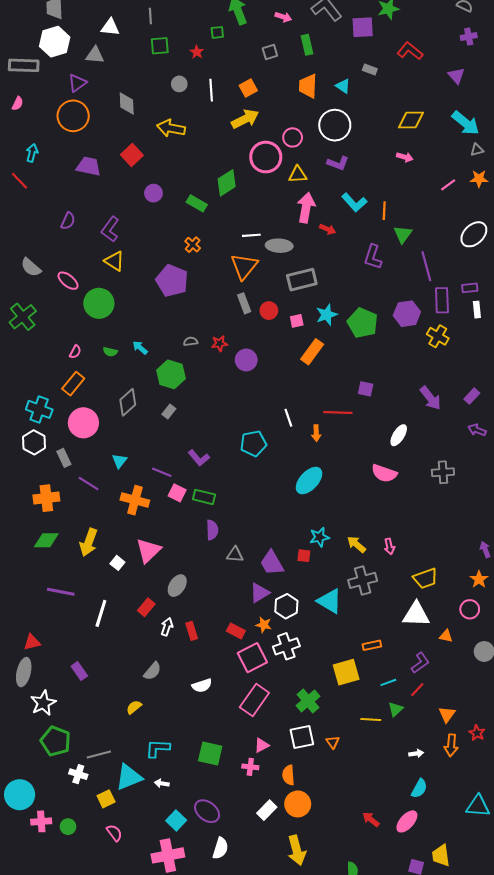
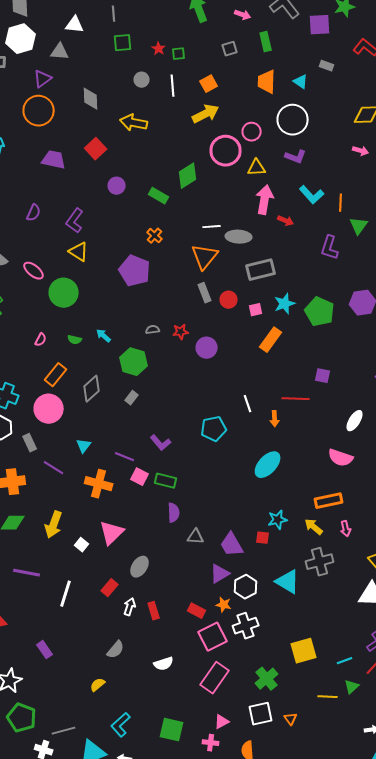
green square: (217, 32) -> (179, 54), moved
orange rectangle: (73, 384) -> (56, 375), moved
orange rectangle: (372, 645) -> (329, 501), moved, size x1.5
cyan L-shape: (158, 748) -> (121, 725), turned -45

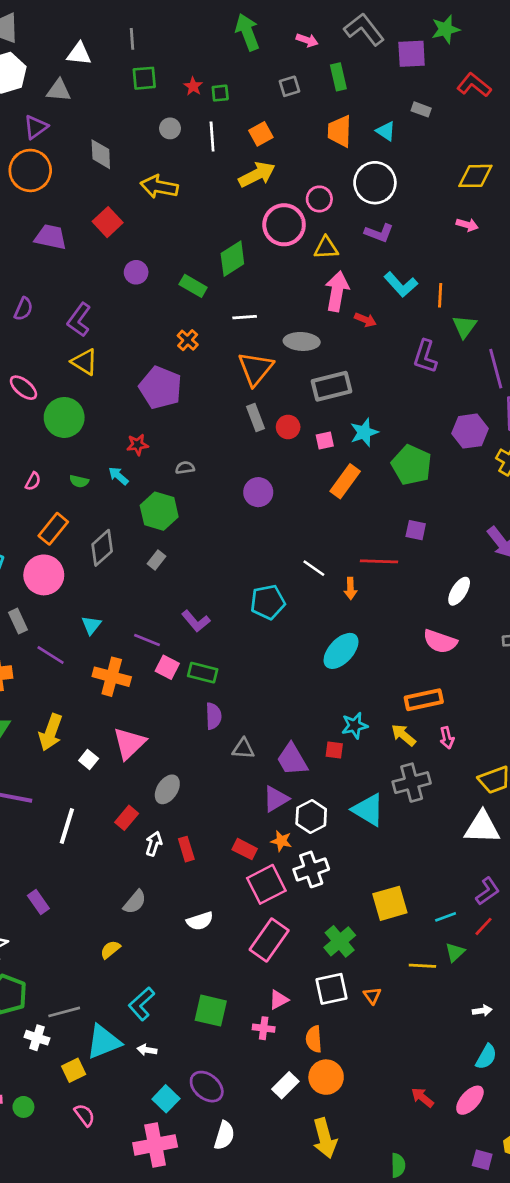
white line: (212, 227) -> (245, 317), moved
green pentagon: (320, 312) -> (412, 465), moved
red star: (181, 332) -> (137, 445), moved
white line: (248, 404) -> (314, 568), turned -36

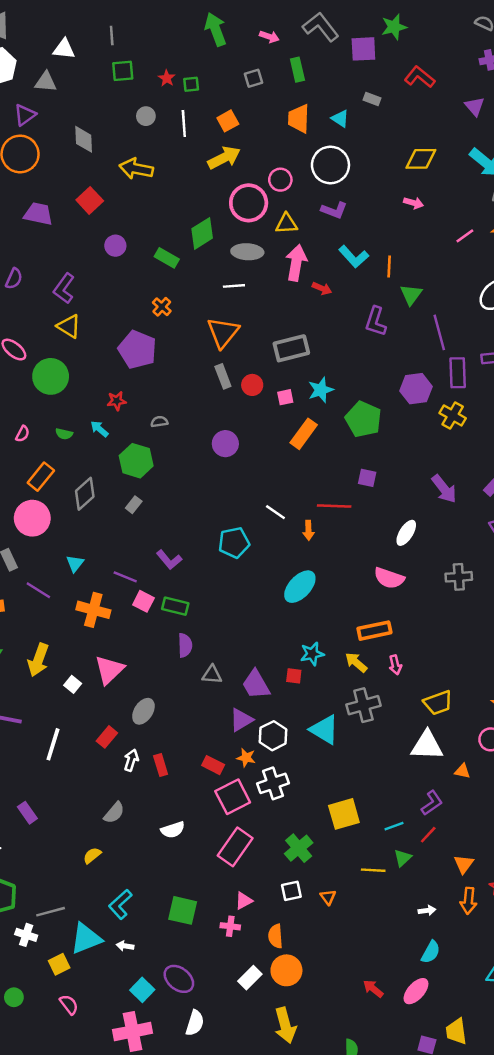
white line: (245, 317) -> (234, 286), moved
gray ellipse: (302, 341) -> (247, 252), moved
white square: (332, 989) -> (291, 891), size x0.7

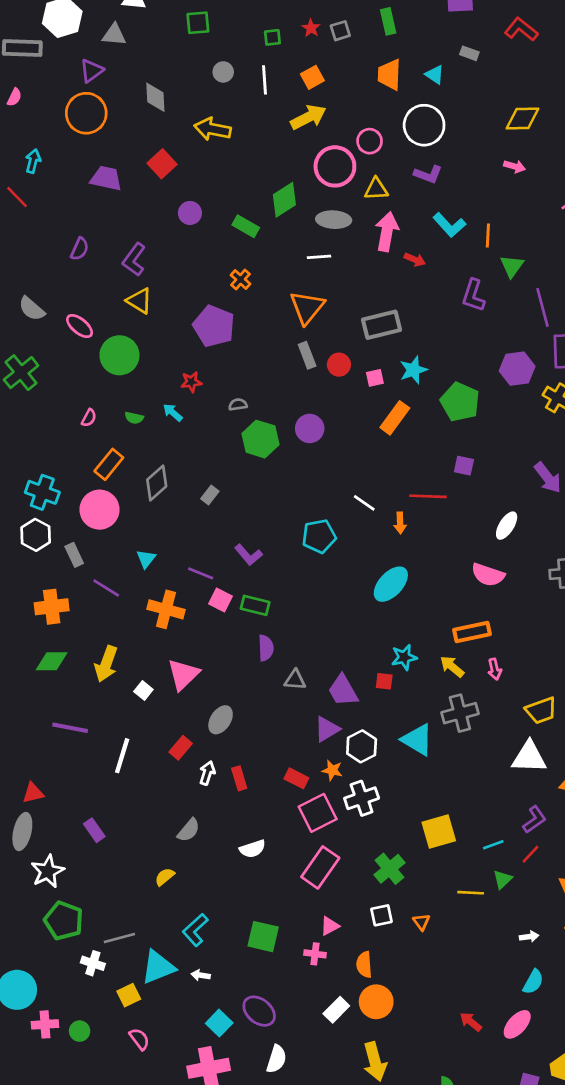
red star: (167, 78) -> (311, 28), moved
green hexagon: (136, 461) -> (260, 439), moved

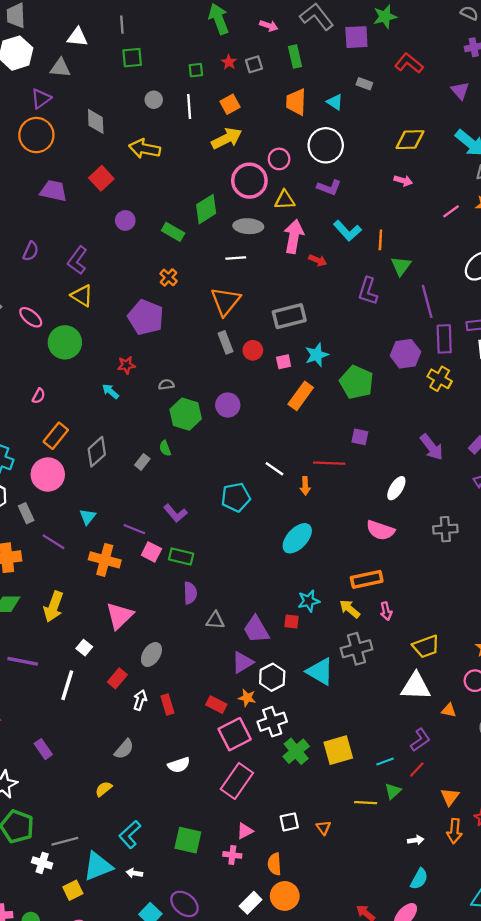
green semicircle: (134, 418) -> (165, 448), moved, turned 56
white square: (143, 691) -> (84, 648), moved
green cross: (389, 869) -> (296, 751), moved

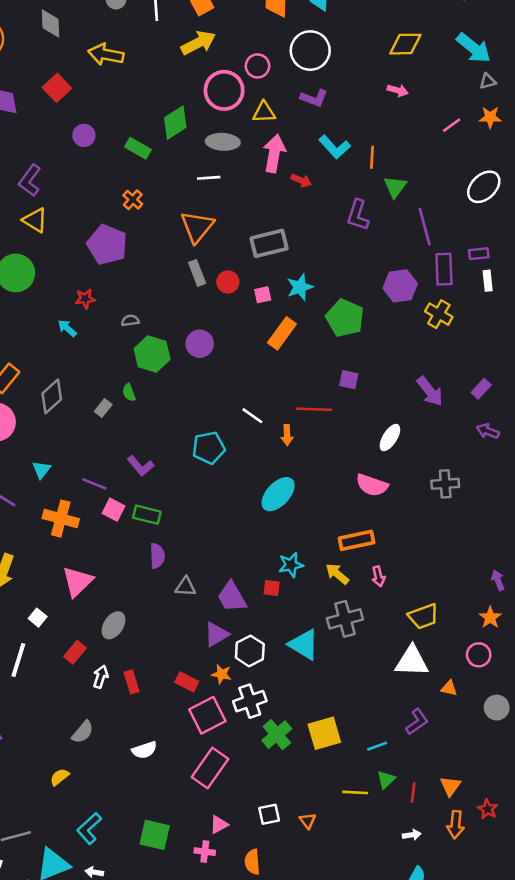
red line: (417, 770) -> (413, 792), moved, turned -36

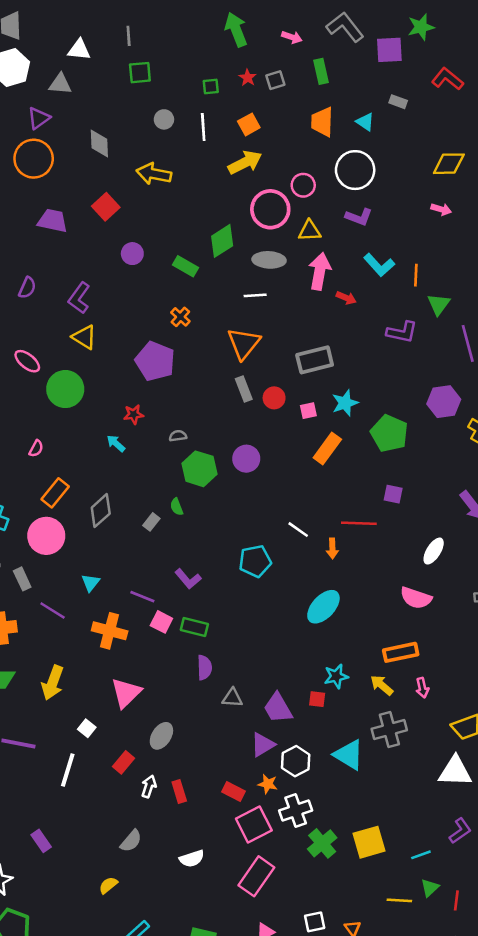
purple L-shape: (358, 215) -> (402, 332), turned -96

